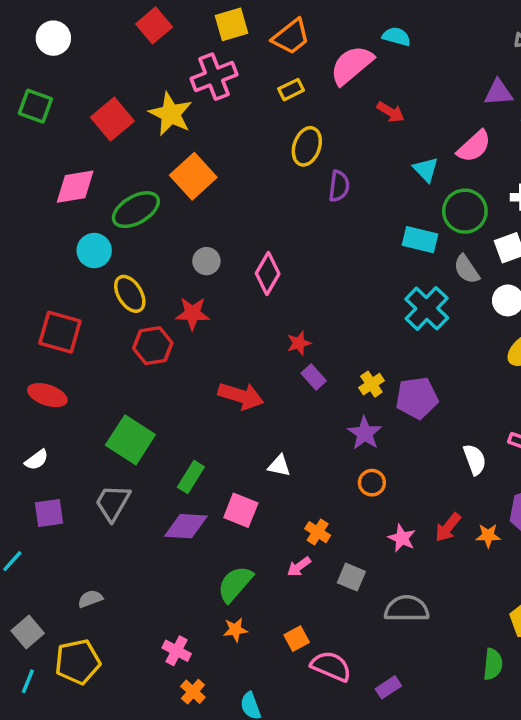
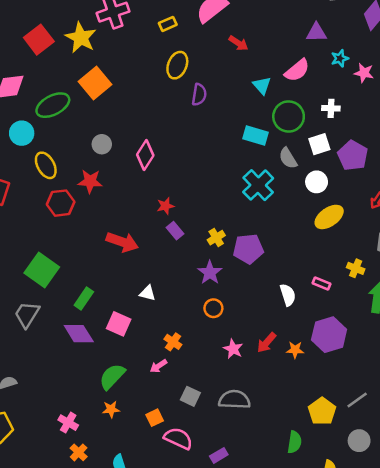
purple diamond: (186, 526) -> (79, 334), turned 52
gray square: (351, 577) -> (190, 396), moved

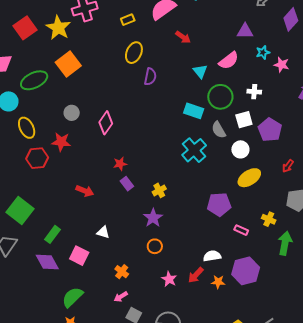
red arrow: (122, 242) -> (85, 191), size x0.7
purple pentagon: (248, 249) -> (219, 204), moved
white semicircle: (288, 295) -> (212, 256), moved, turned -84
pink arrow: (158, 366) -> (121, 297), moved

